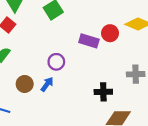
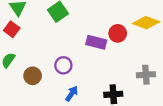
brown circle: (25, 84) -> (33, 76), moved
blue arrow: (47, 84) -> (72, 94), moved

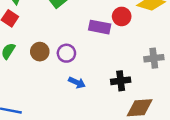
brown circle: (33, 76) -> (40, 52), moved
blue arrow: (72, 94) -> (77, 83), turned 84

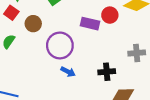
brown circle: (40, 52) -> (33, 24), moved
purple circle: (66, 53) -> (60, 45), size x1.6

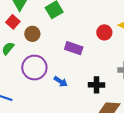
purple rectangle: (90, 24) -> (74, 48), moved
purple circle: (60, 45) -> (34, 68), moved

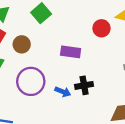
black cross: (97, 85) -> (84, 85), moved

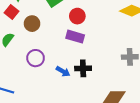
red circle: (101, 28) -> (77, 16), moved
purple circle: (31, 81) -> (36, 58), size x0.7

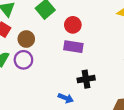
purple circle: (36, 58) -> (23, 60), moved
blue arrow: (63, 71) -> (66, 98), moved

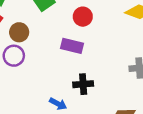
red circle: (73, 25) -> (83, 17), moved

